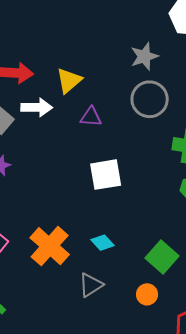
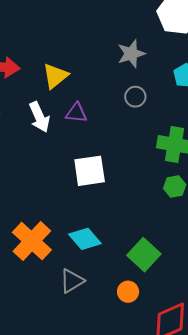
gray circle: (150, 99) -> (135, 97), size x0.6
white arrow: (37, 107) -> (39, 117), moved, turned 64
cyan diamond: (103, 243) -> (85, 239), size x1.4

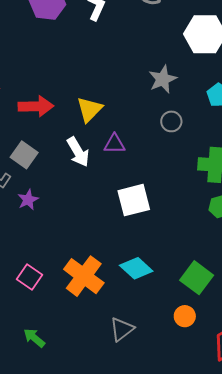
gray triangle: (72, 281) -> (122, 329), moved

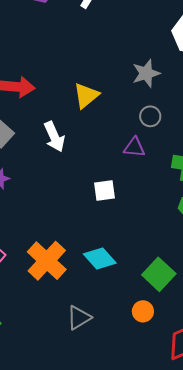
yellow triangle: (90, 109) -> (86, 96), moved
purple triangle: (114, 144) -> (134, 147), moved
white square: (134, 200) -> (104, 190), size x0.7

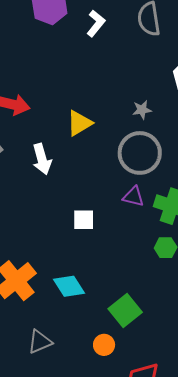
gray star: (146, 73) -> (142, 110), size x0.7
gray circle: (150, 116) -> (140, 153), size x2.0
purple triangle: (134, 147) -> (133, 197), moved

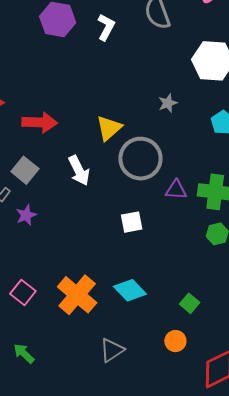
gray circle: (140, 153) -> (140, 159), moved
green square: (125, 311) -> (190, 303), size x0.6

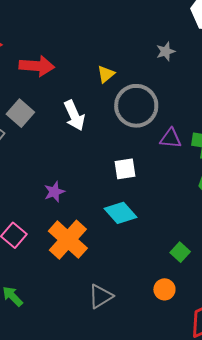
yellow triangle: (109, 128) -> (106, 74), size x0.7
purple star: (26, 215) -> (54, 192), moved
cyan diamond: (130, 290) -> (121, 213), moved

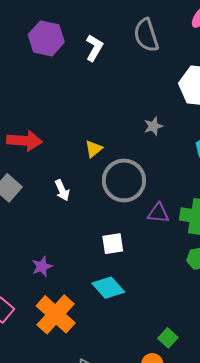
white arrow: (74, 116) -> (62, 190), size x0.7
green square: (180, 252) -> (168, 338), moved

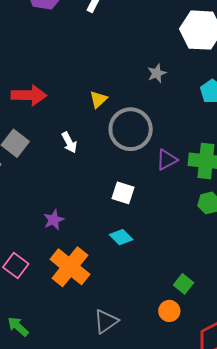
purple triangle: (158, 213) -> (167, 160), turned -30
white square: (113, 244) -> (123, 193), turned 30
cyan diamond: (108, 288) -> (121, 237), size x0.7

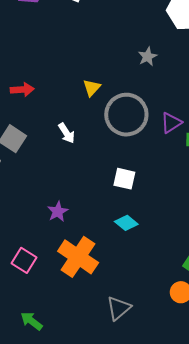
red arrow: (29, 95) -> (22, 90), size x0.7
purple triangle: (167, 160) -> (171, 123), moved

